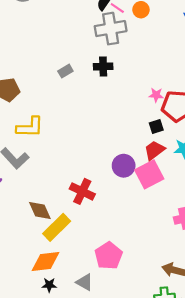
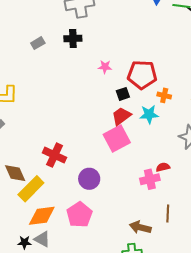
pink star: (156, 95) -> (105, 67), moved
purple circle: (124, 166) -> (89, 179), moved
orange diamond: (46, 262) -> (42, 216), moved
gray triangle: (84, 282) -> (42, 239), moved

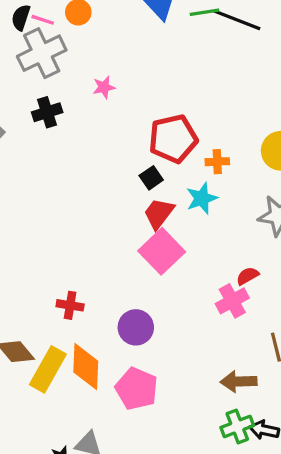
pink star: (105, 67) -> (104, 87), moved
red cross: (54, 155) -> (70, 305), size x0.7
orange diamond: (42, 216) -> (86, 367), moved, turned -64

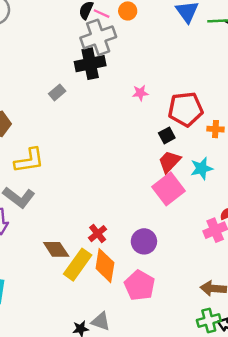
pink star: (104, 87) -> (140, 93), moved
black cross: (47, 112) -> (90, 64), moved, size x1.4
cyan star: (202, 198) -> (202, 168), moved
red cross: (70, 305) -> (98, 234), moved, turned 36

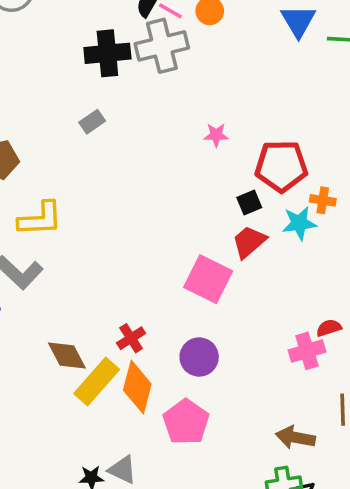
black cross: (90, 64) -> (107, 53), moved
cyan star: (202, 168) -> (299, 223), moved
pink square: (168, 189) -> (208, 279), moved, turned -32

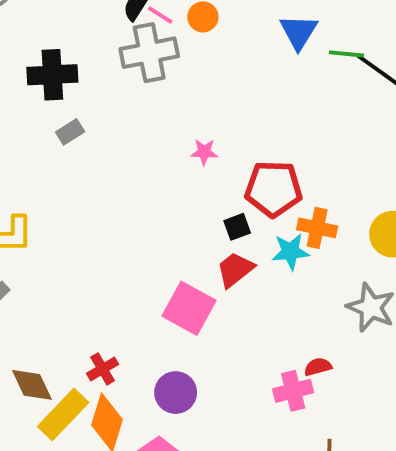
black cross: (107, 53) -> (52, 75), moved
orange cross: (323, 200) -> (317, 228), size x1.4

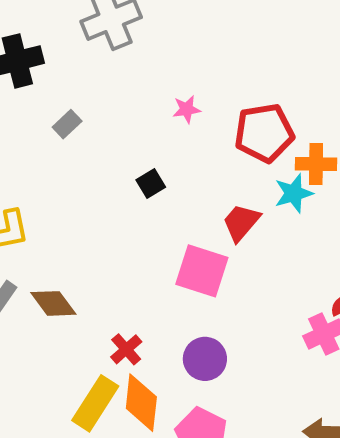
gray rectangle: (70, 132) -> (67, 124), moved
black square: (237, 227) -> (151, 184), moved
brown diamond: (32, 385) -> (53, 303), moved

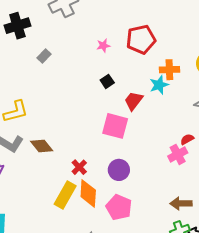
red pentagon: (264, 133) -> (141, 39), moved
black square: (151, 184) -> (107, 81), moved

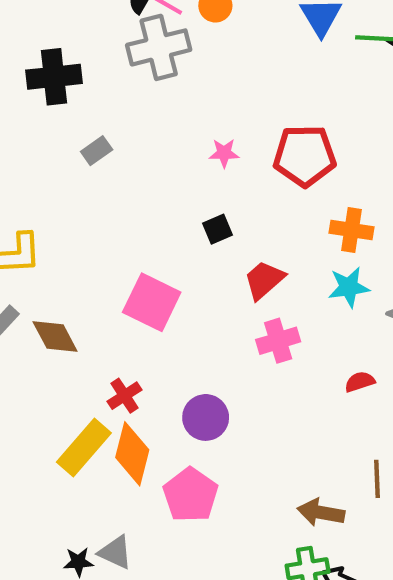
cyan star: (159, 85) -> (349, 287), moved
pink square: (115, 126) -> (152, 302), moved
pink cross: (178, 154) -> (278, 341), moved

